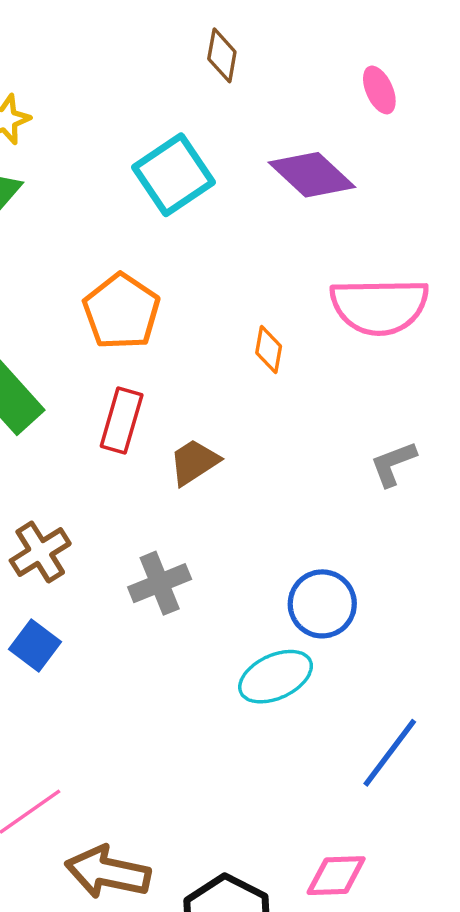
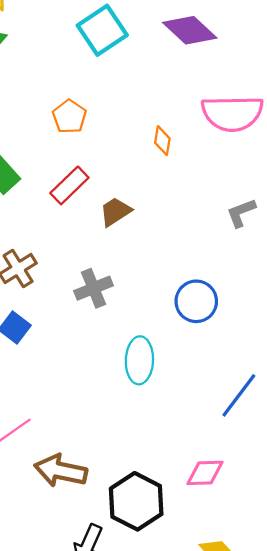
orange pentagon: (122, 311) -> (69, 117), size x0.7
red rectangle: (122, 421) -> (69, 185), turned 30
cyan ellipse: (276, 677) -> (139, 360), moved, turned -63

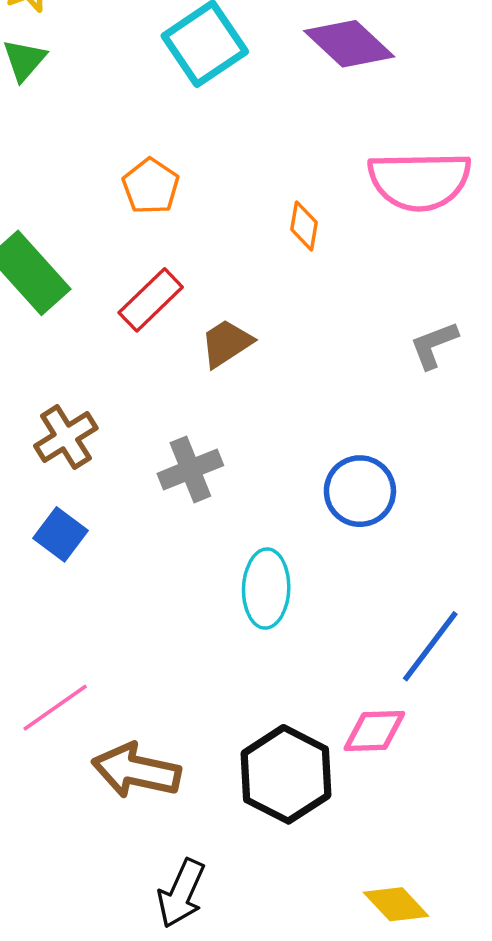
pink diamond: (205, 473) -> (374, 731), moved
black hexagon: (136, 501) -> (286, 774), moved

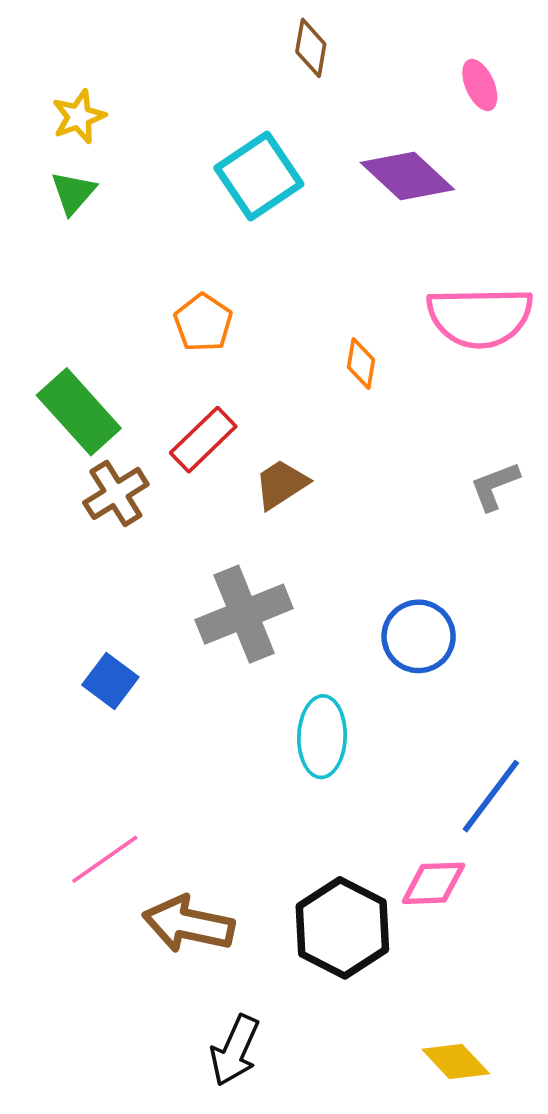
brown cross: (66, 437) -> (116, 493), moved
gray cross: (190, 469) -> (244, 614), size x1.4

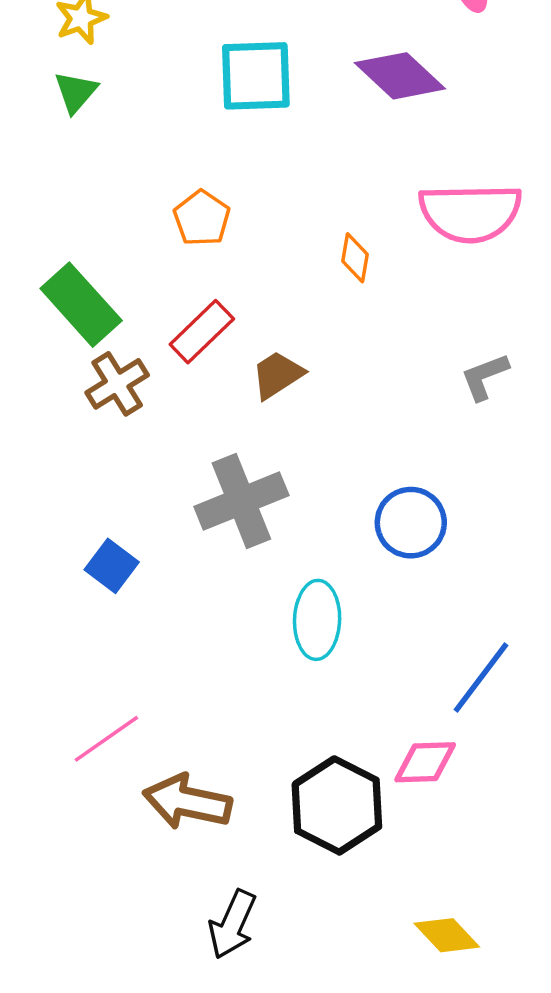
cyan square: (259, 176) -> (256, 76), turned 32

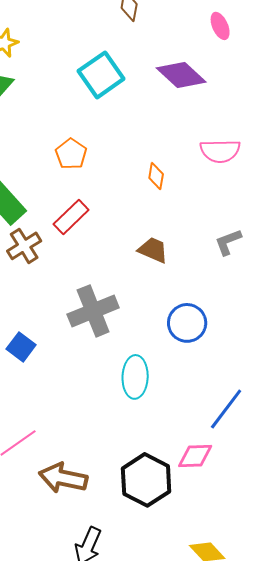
cyan square: (256, 76) -> (101, 75), turned -33
pink semicircle: (470, 213) -> (220, 151), size x0.7
brown trapezoid: (277, 375) -> (153, 250), moved, turned 56

